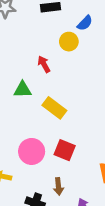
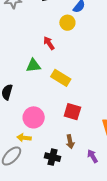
pink circle: (32, 151) -> (34, 117), moved

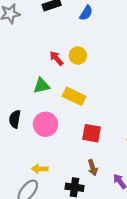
yellow circle: (67, 23) -> (78, 55), moved
pink circle: (34, 117) -> (45, 124), moved

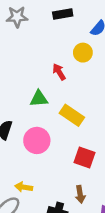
yellow circle: (78, 55) -> (83, 53), moved

